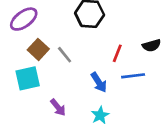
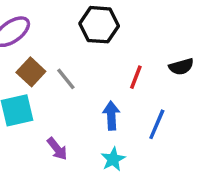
blue line: (133, 76) -> (157, 124), moved, turned -60
blue arrow: (99, 82) -> (111, 116), turned -150

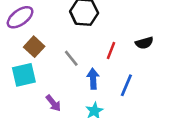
gray line: (66, 79) -> (71, 58), moved

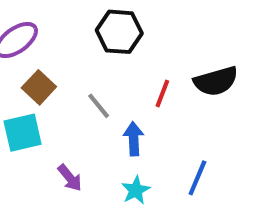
black semicircle: (144, 43) -> (216, 81), size x1.5
blue line: (126, 85) -> (197, 178), moved

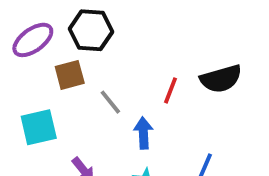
black hexagon: (119, 32) -> (91, 30), moved
brown square: (39, 87) -> (70, 75), moved, turned 32

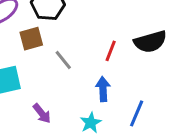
blue arrow: (143, 133) -> (103, 89), moved

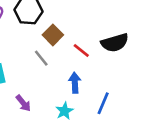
brown square: (31, 39) -> (53, 35), moved, turned -30
red line: (111, 51) -> (81, 50), turned -72

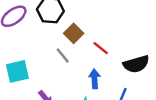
black semicircle: (115, 43) -> (136, 64), moved

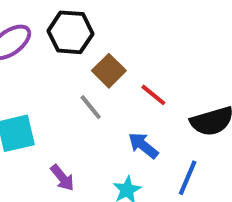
blue arrow: (95, 79) -> (143, 145), turned -48

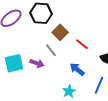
purple arrow: (62, 178) -> (37, 63), moved, turned -32

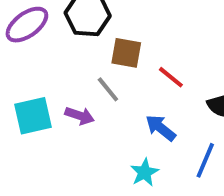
brown square: (60, 32) -> (126, 53), turned -35

